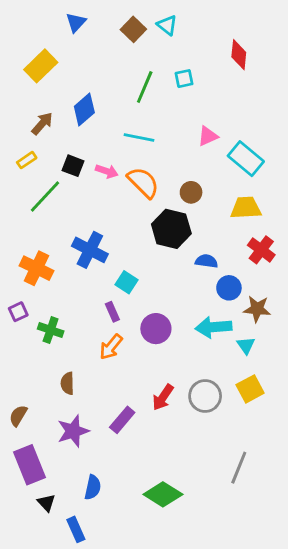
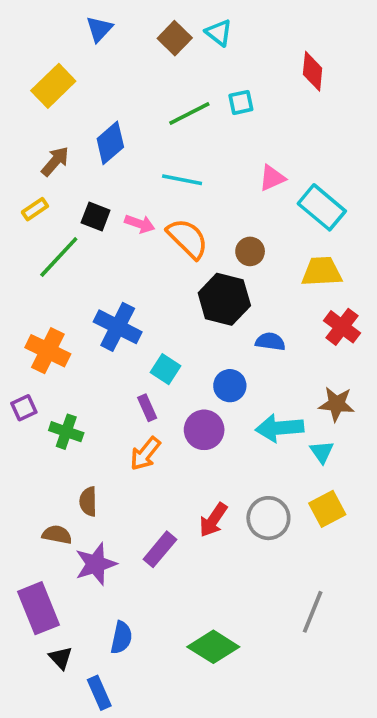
green line: (145, 87) -> (189, 114), turned 40
blue circle: (229, 288) -> (230, 386), moved
brown semicircle: (18, 416) -> (57, 535), moved, turned 70

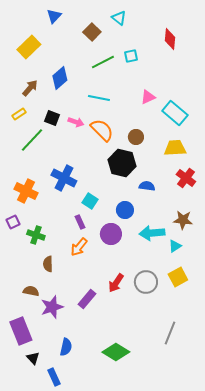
brown square: (175, 38) -> (92, 32), moved
cyan triangle: (322, 452) -> (175, 246), turned 32
brown semicircle: (88, 502) -> (48, 264), moved

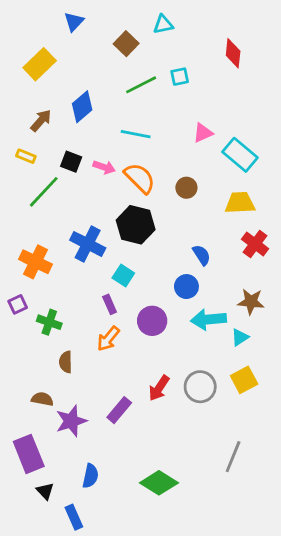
cyan triangle: (119, 18) -> (163, 24), turned -49
yellow rectangle: (19, 114) -> (26, 156), turned 56
black hexagon: (122, 163) -> (136, 225), moved
blue semicircle: (147, 186) -> (202, 255), turned 49
blue circle: (125, 210) -> (186, 287), moved

